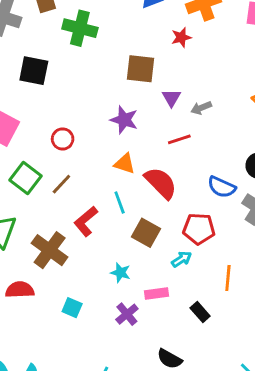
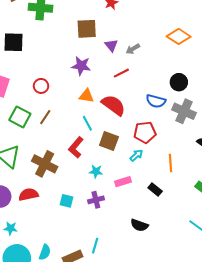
red L-shape: (86, 221) -> (76, 147), moved
purple cross: (127, 314) -> (96, 200), moved, turned 35

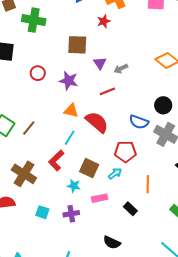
red circle: (41, 86) -> (38, 73), moved
cyan line: (87, 123) -> (70, 138), turned 56
brown square: (109, 141) -> (89, 168), moved

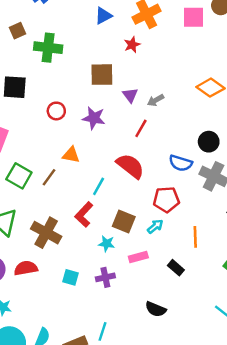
red line: (107, 91) -> (141, 128), turned -35
orange triangle: (71, 111) -> (71, 155), moved

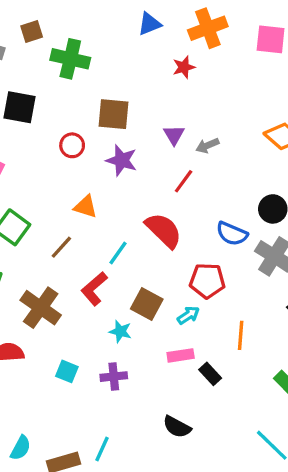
brown square: (102, 75) -> (114, 114), moved
brown line: (49, 177) -> (61, 247), moved
pink rectangle: (138, 257) -> (181, 355), moved

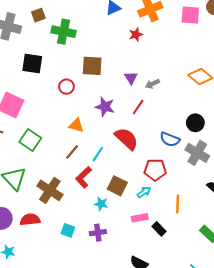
purple star: (122, 160) -> (105, 107), moved
brown line: (61, 247) -> (72, 152), moved

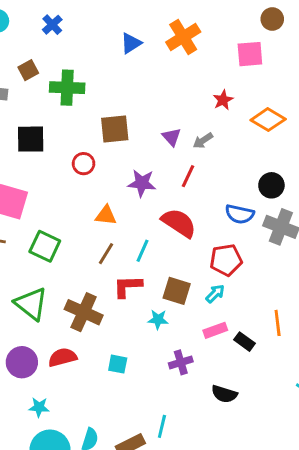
pink square: (190, 15) -> (250, 54), moved
red star: (136, 35) -> (223, 100), moved
red L-shape: (84, 177) -> (128, 286), turned 50
orange line: (178, 204) -> (278, 323), moved
purple cross: (98, 233) -> (181, 362), moved

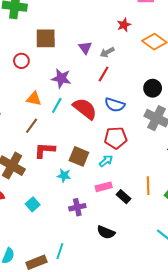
red line: (188, 176) -> (104, 74), moved
blue semicircle: (240, 214) -> (115, 105), moved
cyan line: (142, 251) -> (57, 105), moved
cyan square: (118, 364) -> (33, 204), turned 32

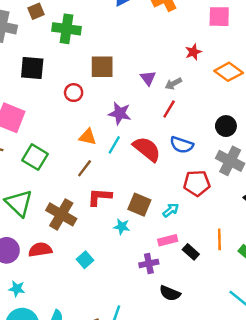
red pentagon: (116, 138) -> (197, 183), moved
purple cross: (77, 207) -> (149, 263), moved

